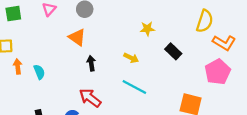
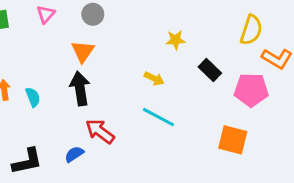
orange triangle: (77, 37) -> (83, 51), turned 30
black arrow: (91, 63) -> (80, 88), moved, size x1.6
pink pentagon: (218, 72) -> (251, 90), moved, turned 30

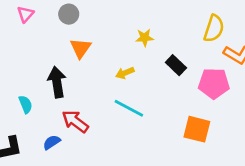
orange triangle: (83, 51) -> (80, 48), moved
yellow arrow: (154, 78) -> (125, 73), turned 132
cyan semicircle: (33, 97) -> (26, 104), moved

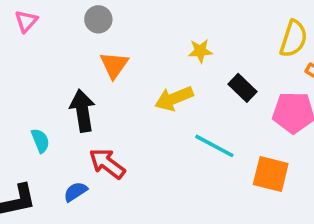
pink triangle: (26, 14) -> (26, 21), moved
yellow arrow: (125, 73) -> (174, 98), size x1.5
cyan line: (129, 108) -> (214, 146), moved

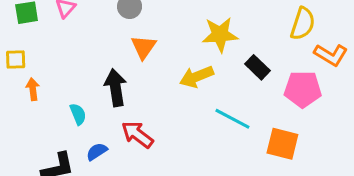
yellow star: (200, 51) -> (220, 35), size x1.6
blue semicircle: (75, 192) -> (97, 152), moved

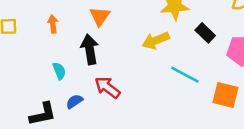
orange triangle: (144, 47) -> (100, 16), moved
orange arrow: (33, 89) -> (53, 24), moved

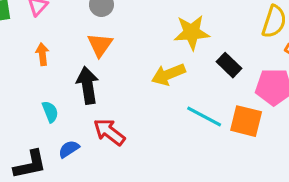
orange square: (225, 95) -> (246, 121), moved

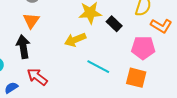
black rectangle: (229, 65) -> (114, 24), moved
orange square: (246, 121) -> (136, 78), moved

